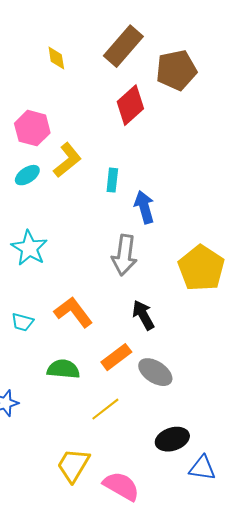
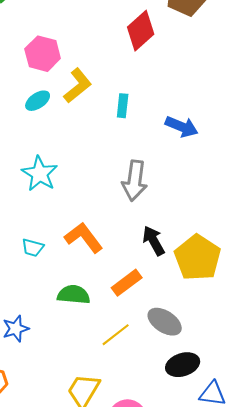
blue arrow: (144, 207) -> (182, 127), moved, turned 128
yellow pentagon: (201, 268) -> (198, 258), moved
gray ellipse: (155, 372) -> (165, 322), moved

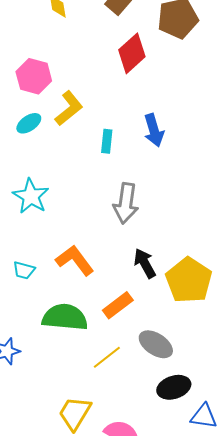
cyan rectangle: (123, 106) -> (107, 141), moved
blue arrow: (182, 127) -> (154, 130), moved, turned 52
green semicircle: (74, 295) -> (65, 317), size x1.4

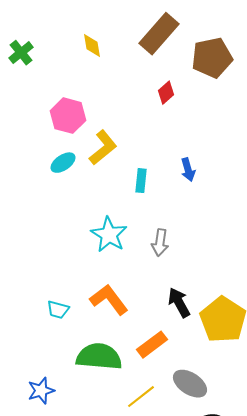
red diamond: (132, 53) -> (166, 93), size x0.6
blue arrow: (154, 130) -> (188, 170), size x0.7
cyan star: (31, 196) -> (109, 235), moved
gray arrow: (126, 203) -> (160, 243), size x0.7

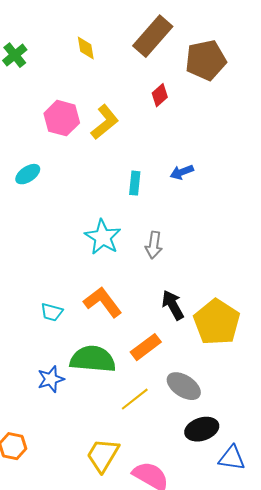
yellow L-shape: (103, 148) -> (105, 122), moved
cyan ellipse: (63, 163) -> (28, 174), moved
blue arrow: (188, 170) -> (182, 172), turned 85
blue star: (41, 391) -> (51, 379), moved

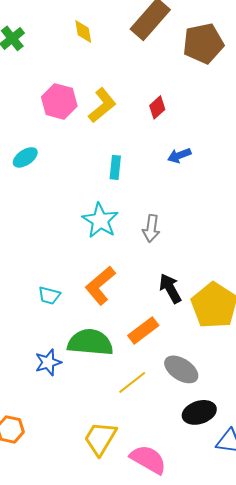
red diamond: (160, 95) -> (157, 107), moved
cyan rectangle: (135, 183) -> (115, 167), moved
orange L-shape: (103, 302) -> (100, 285), turned -93

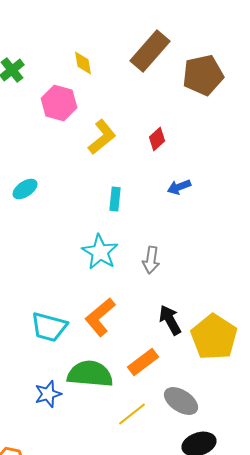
pink hexagon: (59, 101) -> (59, 103), moved
cyan trapezoid: (49, 295) -> (49, 327), size x1.6

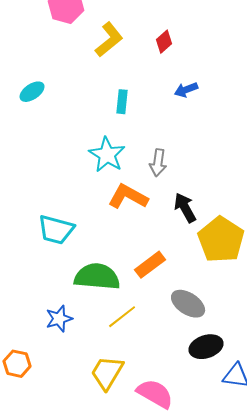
orange L-shape: (100, 317) -> (128, 197), moved, turned 69
black arrow: (170, 320) -> (185, 208), moved
blue star: (48, 394) -> (59, 319), moved
yellow line: (132, 414) -> (122, 317), moved

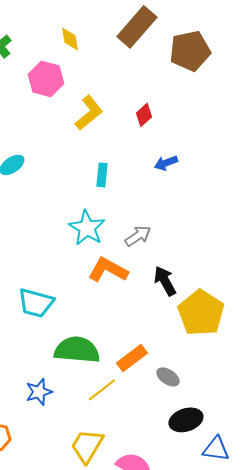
gray arrow: (158, 163) -> (138, 236), turned -132
orange rectangle: (150, 265) -> (132, 358), moved
gray ellipse: (188, 304) -> (168, 377), size x0.7

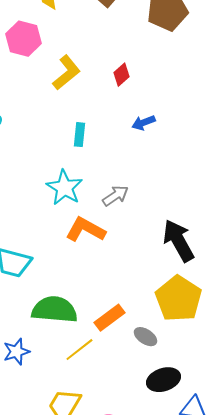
black arrow: (165, 281) -> (178, 241), moved, size x1.4
yellow pentagon: (201, 313) -> (178, 299), moved

